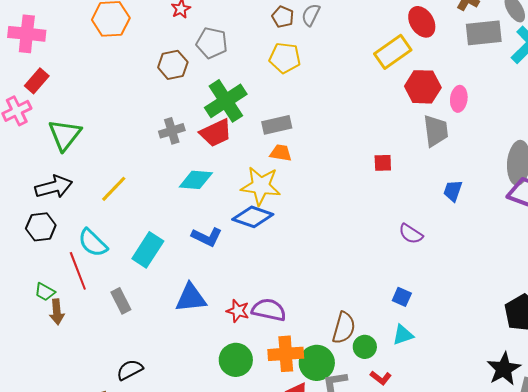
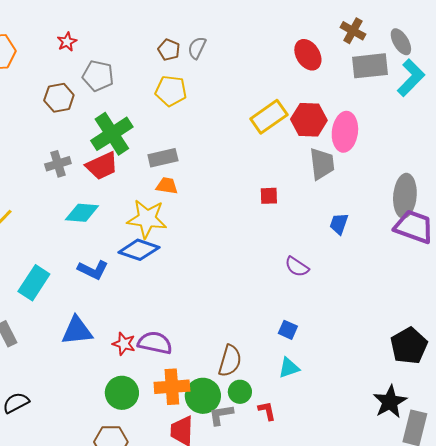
yellow rectangle: (393, 52) -> (269, 117), moved
pink ellipse: (459, 99) -> (345, 132), size x1.5
green circle: (365, 347) -> (240, 392), moved
red L-shape: (381, 378) -> (267, 411), turned -140

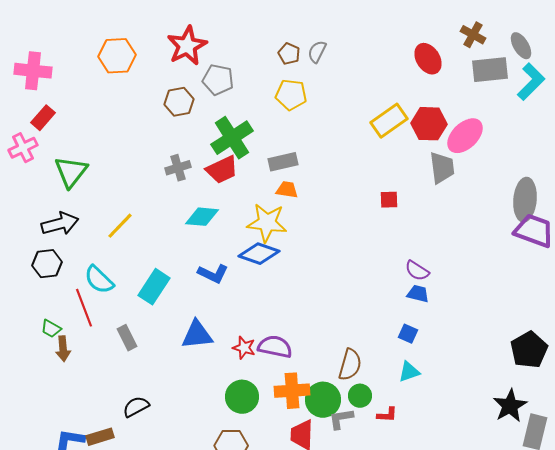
red star: (67, 42) -> (187, 46), size x2.0
pink ellipse: (345, 132) -> (465, 136), turned 39
blue trapezoid: (339, 224) -> (418, 294), moved, turned 85
red L-shape: (267, 411) -> (387, 415), turned 105

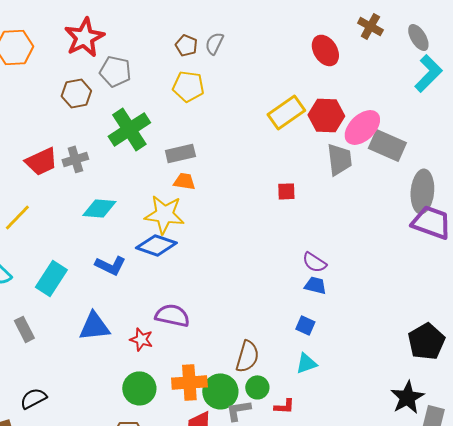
gray rectangle: (490, 70) -> (387, 145), moved, turned 30
red trapezoid: (222, 170) -> (41, 161), moved
purple semicircle: (275, 347) -> (172, 315), moved

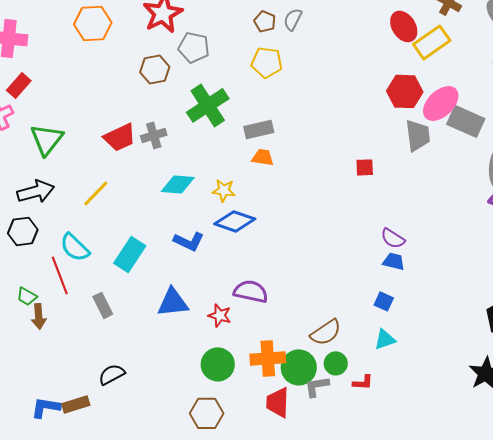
yellow rectangle: (286, 112) -> (432, 42), moved
yellow star: (164, 214) -> (224, 190), moved, size x0.6
brown semicircle: (247, 356) -> (326, 332), turned 40

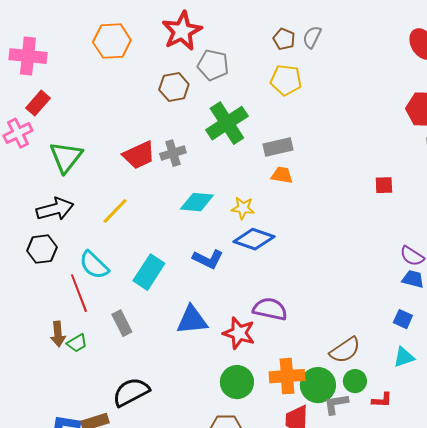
green trapezoid: (27, 296) -> (77, 343), moved, turned -60
red star: (220, 315) -> (239, 333), size x1.4
black semicircle: (112, 374) -> (131, 392), size x1.4

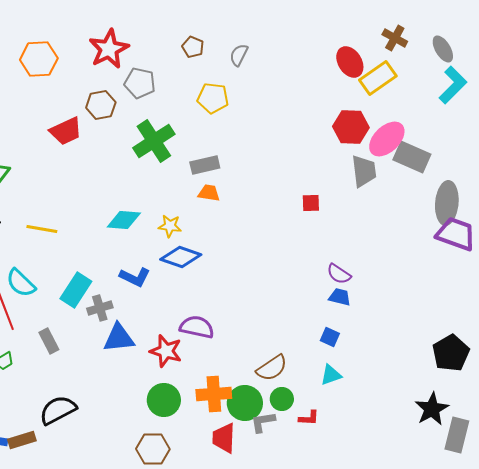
brown pentagon: (284, 39) -> (193, 47), moved
gray cross: (173, 153) -> (100, 308), moved
red trapezoid: (139, 155) -> (66, 131), moved
yellow line: (115, 211) -> (42, 229), turned 56

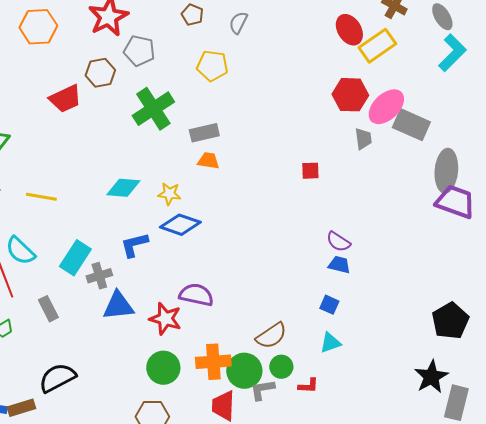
gray trapezoid: (364, 171) -> (363, 139), size x0.7
blue L-shape: (135, 277) -> (134, 245), turned 140

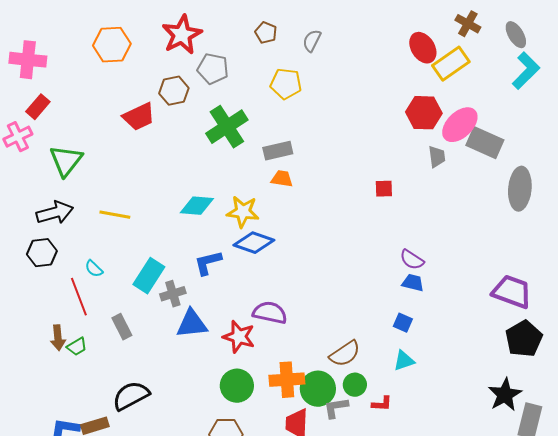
yellow star: (169, 194) -> (243, 212), size x1.4
purple trapezoid: (455, 202) -> (512, 292), moved
cyan semicircle: (20, 251) -> (94, 269), size x0.6

